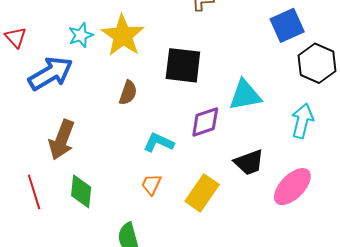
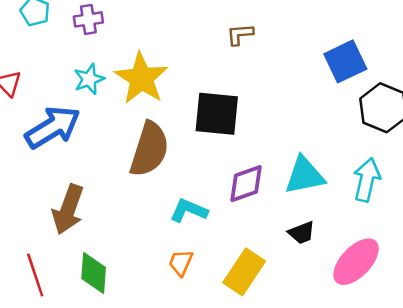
brown semicircle: (128, 93) -> (149, 149), size x1.8
cyan triangle: (245, 95) -> (305, 175), moved
black trapezoid: (249, 162) -> (302, 233), size x0.7

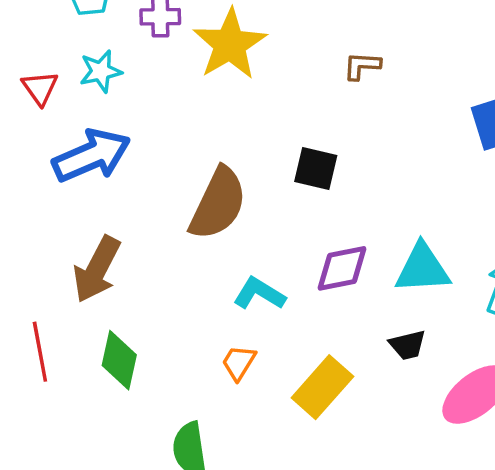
yellow star: (141, 78) -> (230, 44), moved
cyan star: (89, 79) -> (101, 71), moved
black square: (217, 114) -> (316, 169), size x0.7

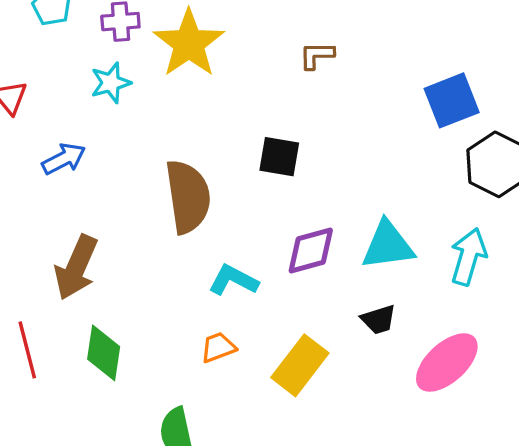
cyan star: (101, 71) -> (111, 83), moved
blue arrow: (92, 156) -> (64, 159), size x0.6
brown semicircle: (218, 204) -> (188, 197), turned -30
orange trapezoid: (239, 363) -> (218, 347), turned 42

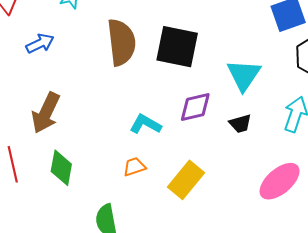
black square: (279, 157) -> (177, 47), size x1.6
brown semicircle: (188, 197) -> (121, 42), moved
cyan triangle: (388, 245) -> (244, 75), moved, turned -51
black trapezoid: (379, 320) -> (240, 124), moved

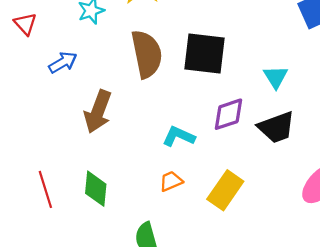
cyan triangle: (244, 75) -> (276, 77), size x0.7
brown arrow: (46, 113) -> (98, 112), moved
black trapezoid: (240, 124) -> (276, 127), size x1.6

